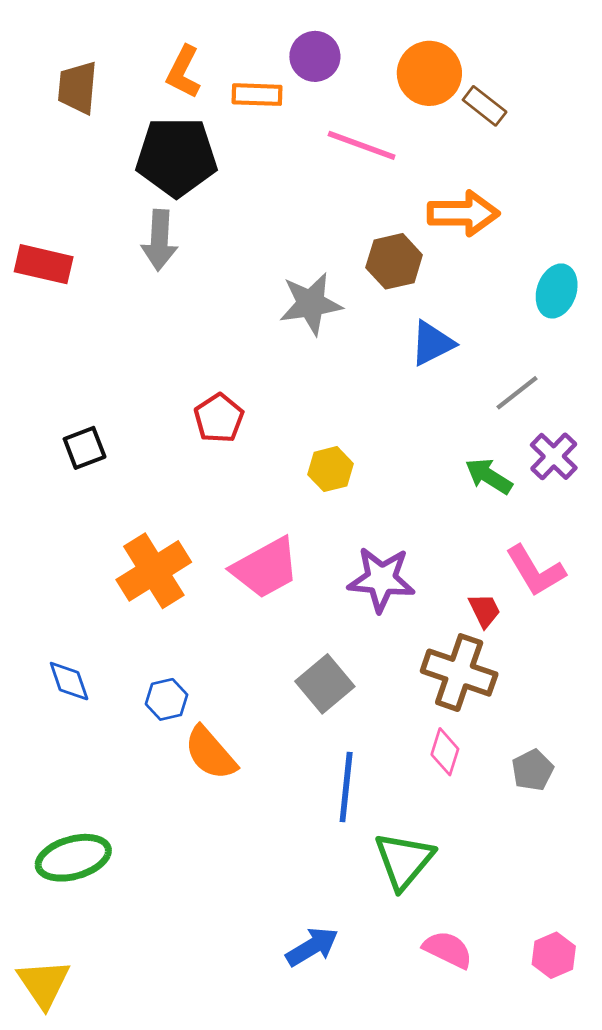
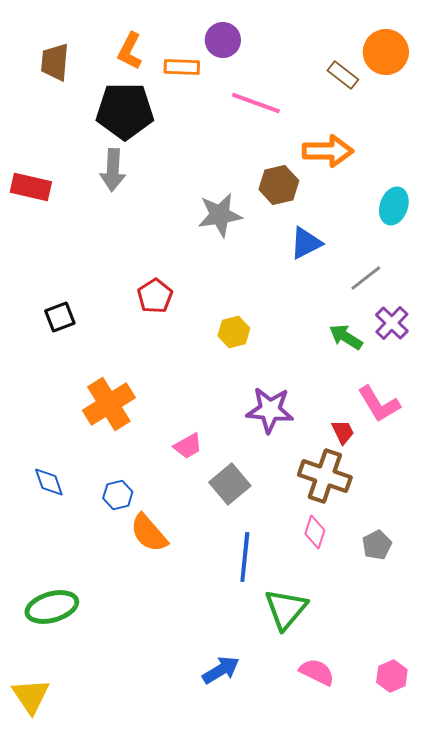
orange circle: (429, 73) -> (386, 52), moved
pink trapezoid: (265, 568) -> (188, 446), moved, size x0.6

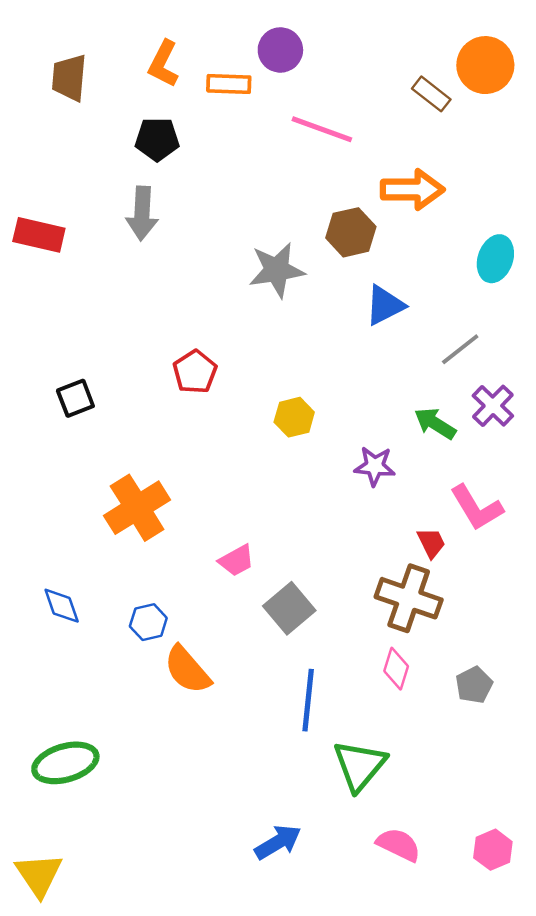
black pentagon: (125, 111) -> (157, 139), size x0.6
purple star: (270, 410) -> (375, 466), moved, size x0.7

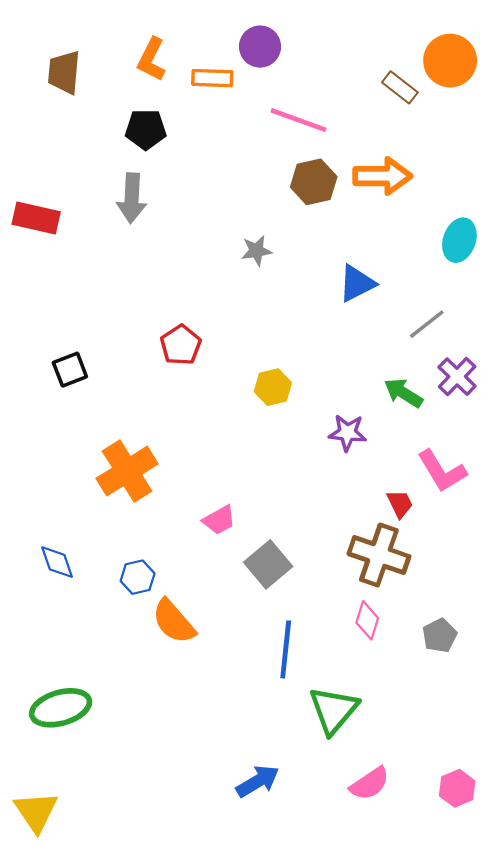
brown hexagon: (351, 232) -> (314, 182), moved
gray star: (277, 270) -> (257, 251), size x0.6
pink semicircle: (399, 845) -> (370, 784), turned 120

